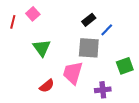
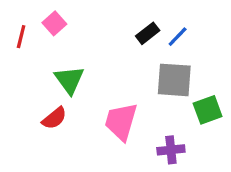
blue line: (107, 30) -> (178, 37), moved
gray square: (89, 48) -> (174, 80), moved
red semicircle: (47, 86) -> (54, 118), moved

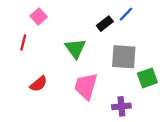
red line: (21, 37) -> (23, 42), moved
blue line: (178, 37) -> (126, 14), moved
green triangle: (69, 80) -> (75, 48), moved

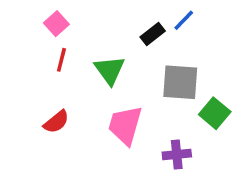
red line: (23, 42) -> (61, 60), moved
green square: (147, 78) -> (215, 113), turned -30

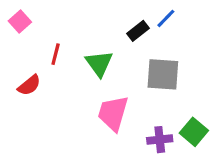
pink square: (56, 24) -> (20, 22), moved
green square: (215, 113) -> (194, 132), moved
red semicircle: (56, 122) -> (29, 85), moved

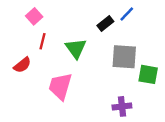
pink square: (20, 22) -> (34, 16), moved
pink trapezoid: (113, 113) -> (60, 86), moved
green square: (194, 132) -> (148, 74), moved, turned -30

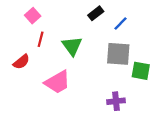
blue line: (127, 14) -> (120, 23), moved
black rectangle: (105, 23) -> (96, 13), moved
pink trapezoid: (60, 86) -> (57, 82), turned -136

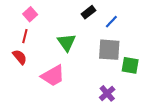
red line: (41, 39) -> (25, 36), moved
red semicircle: (21, 62) -> (20, 57), turned -91
purple cross: (116, 101) -> (107, 93), turned -35

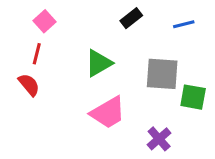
blue line: (111, 22) -> (184, 24), moved, turned 32
green triangle: (67, 42) -> (99, 63), turned 36
pink trapezoid: (53, 76) -> (108, 113), moved

